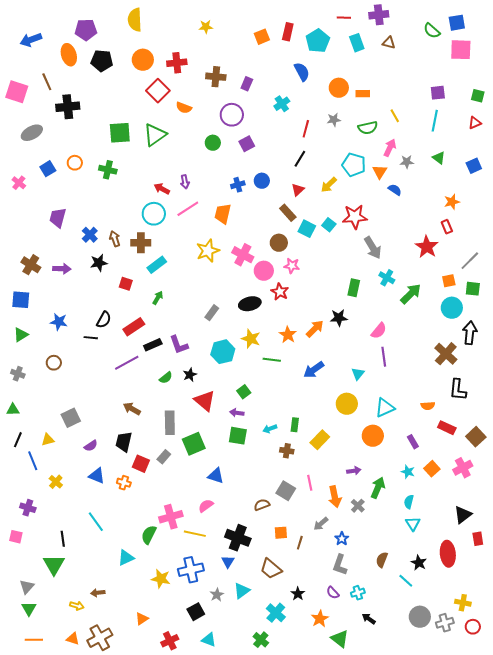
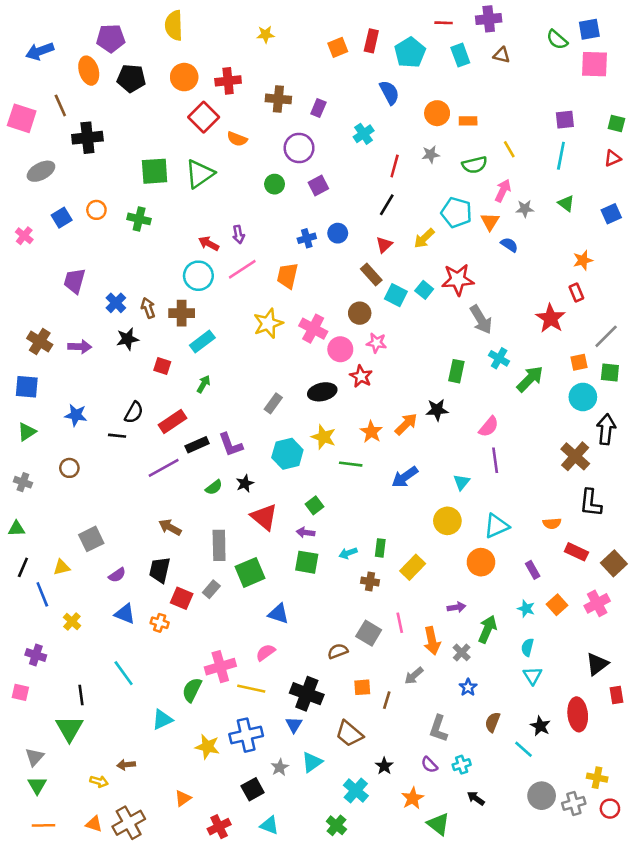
blue star: (342, 539) -> (468, 687), moved

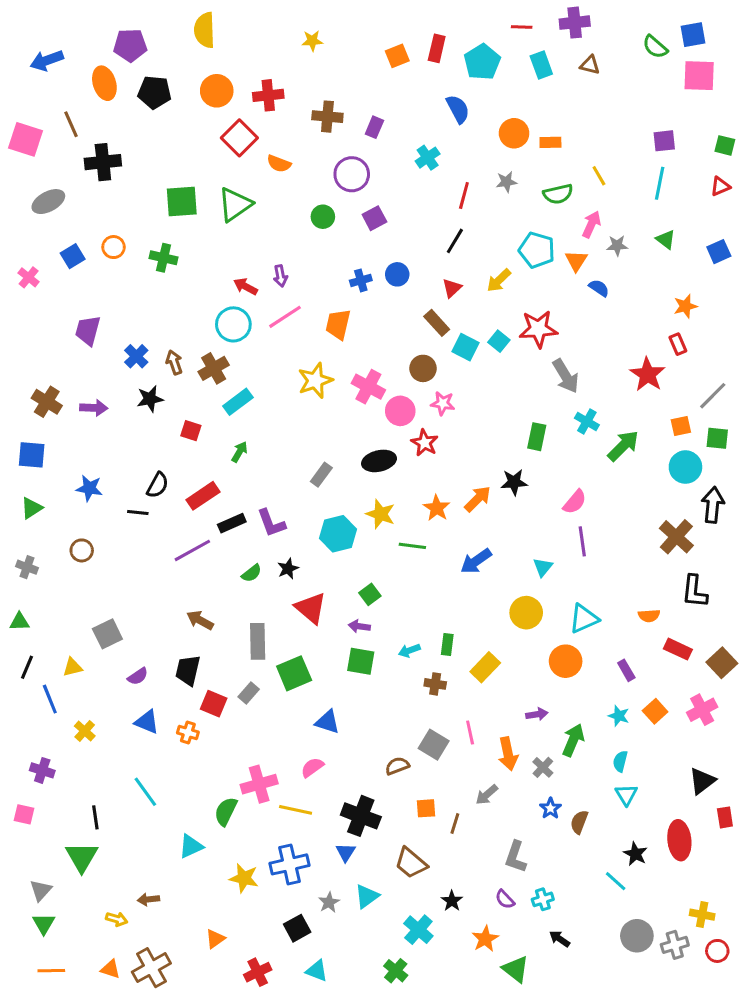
brown cross: (182, 313) -> (214, 368), turned -30
brown semicircle: (493, 722) -> (579, 822), moved

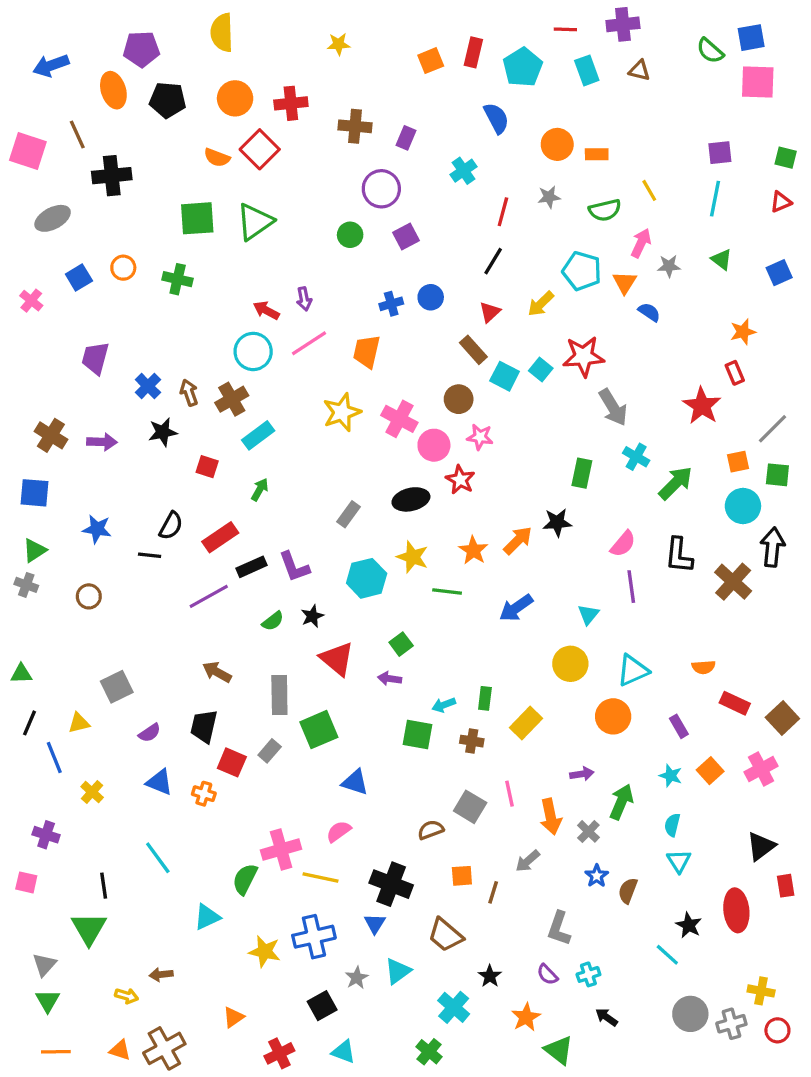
orange semicircle: (279, 164) -> (217, 158), moved
gray cross: (27, 567) -> (26, 585), moved
black L-shape: (695, 591) -> (679, 555), moved
green square: (361, 661) -> (417, 734), moved

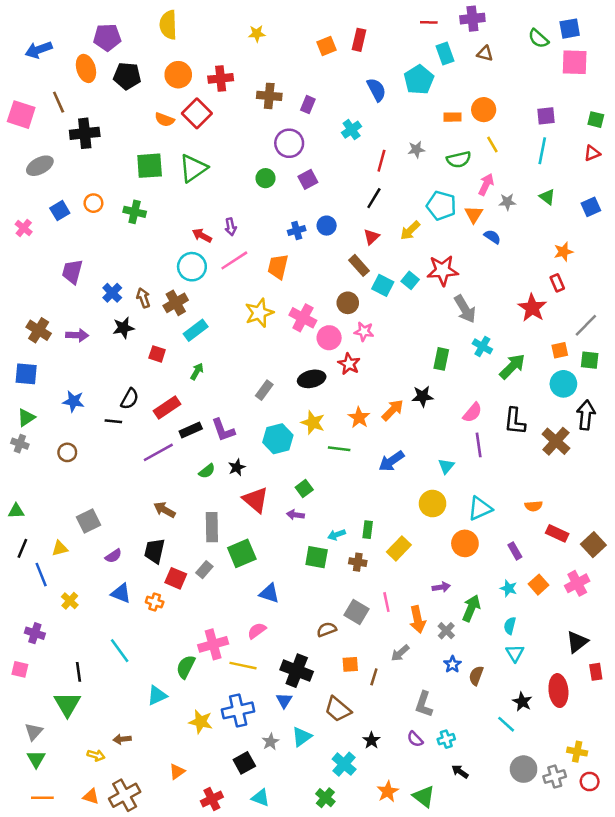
cyan pentagon: (523, 67) -> (419, 80), moved
orange circle: (557, 144) -> (484, 110), moved
orange star: (526, 1017) -> (388, 791), moved

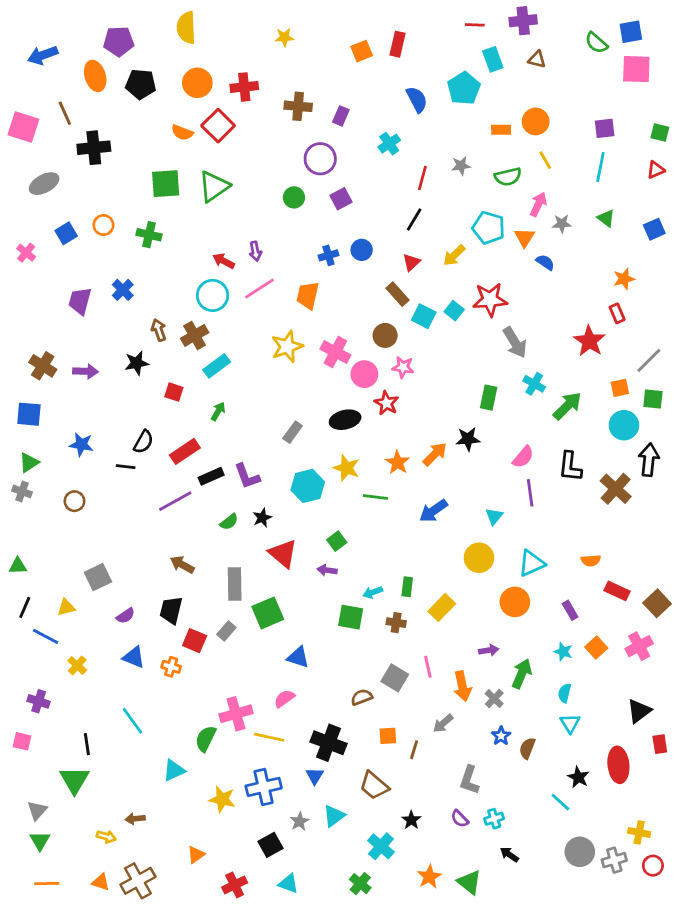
blue cross: (112, 293) -> (123, 290), moved
blue line: (41, 575) -> (45, 636), turned -40

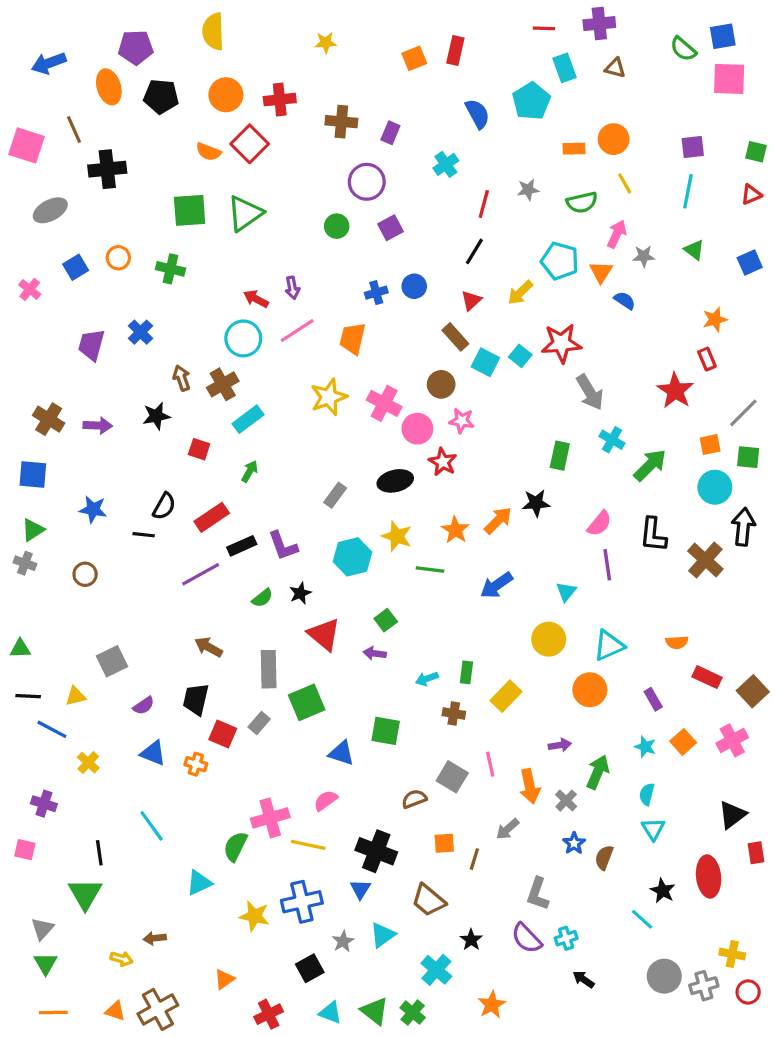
black line: (25, 607) -> (28, 696), turned 70
green square: (351, 617) -> (386, 731), moved
purple semicircle: (460, 819) -> (527, 938), size x1.5
green triangle: (469, 882) -> (375, 1011), moved

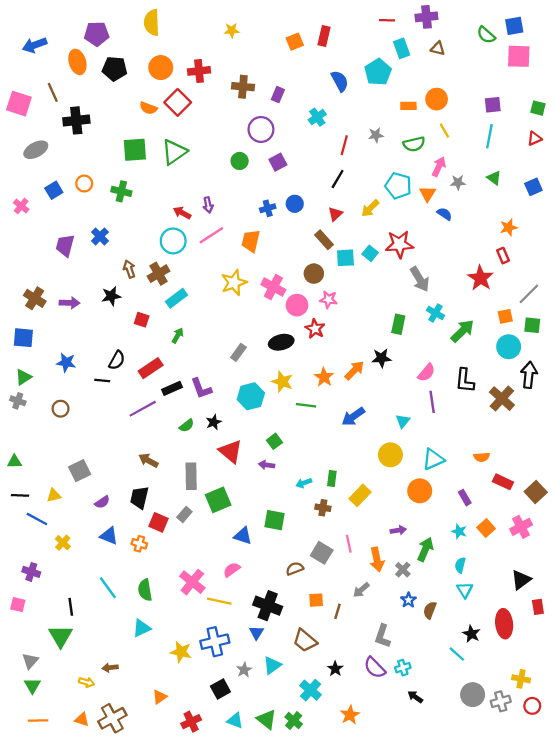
cyan square: (485, 362) -> (345, 258), turned -30
pink cross: (270, 818) -> (192, 582), turned -35
green semicircle: (235, 846) -> (145, 590), moved, turned -35

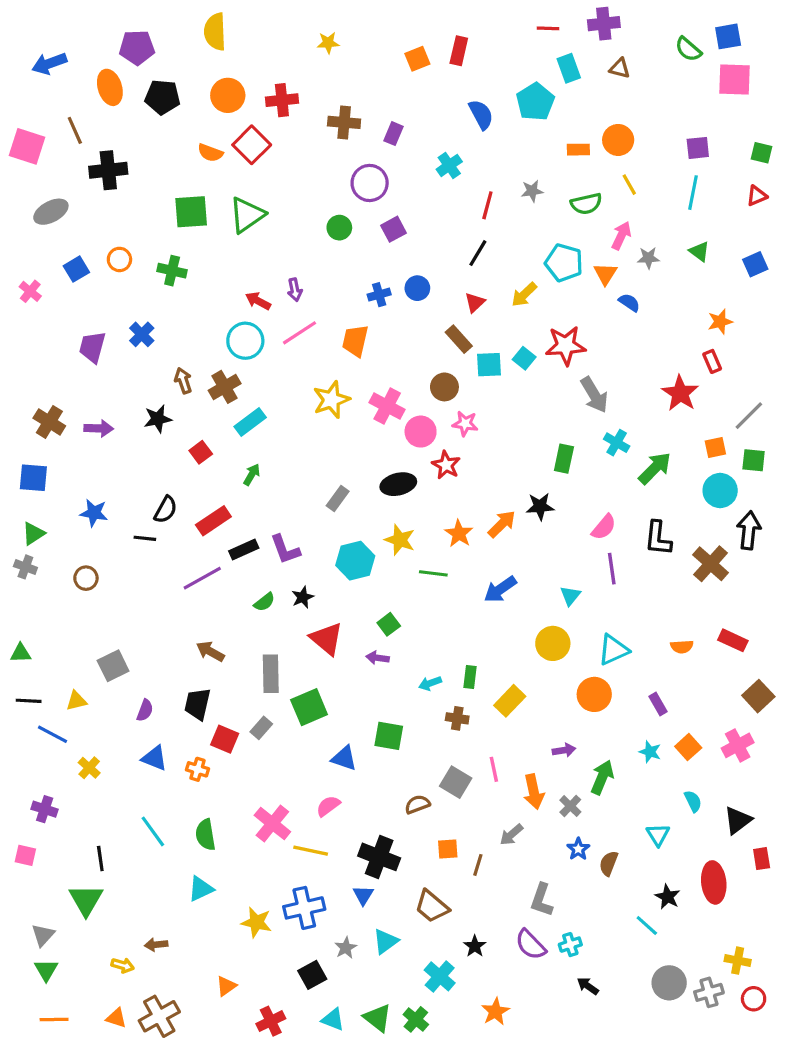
red square: (142, 320) -> (201, 452), turned 35
red rectangle: (503, 482) -> (733, 640), moved
purple semicircle: (102, 502) -> (145, 710), turned -35
cyan semicircle: (460, 565) -> (693, 801), moved, turned 140

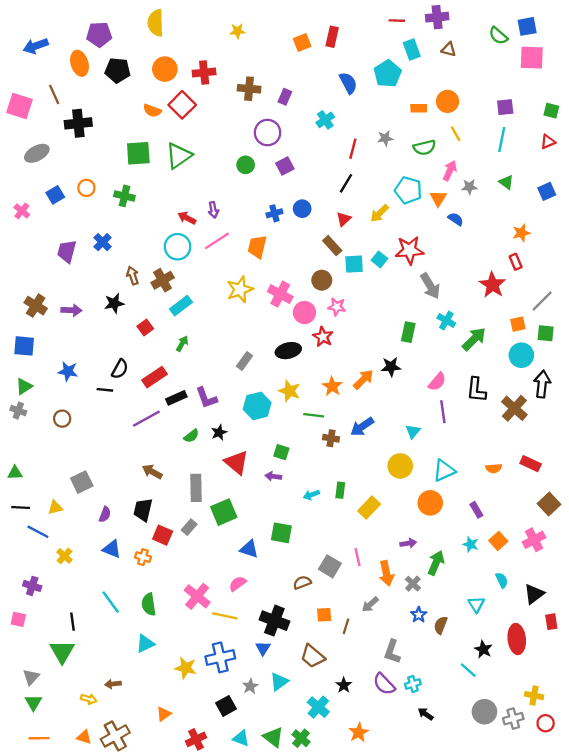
green square: (389, 624) -> (281, 452), turned -35
brown cross: (457, 718) -> (331, 438), moved

